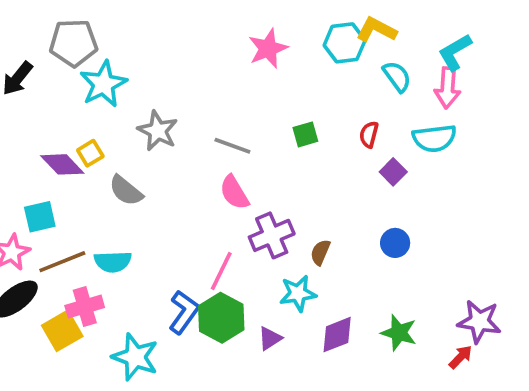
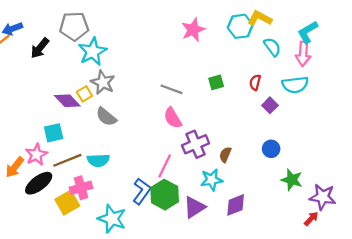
gray star: (158, 131) -> (103, 82), moved
green star: (399, 333) -> (292, 180), moved
purple triangle: (270, 338) -> (194, 207), size x1.5

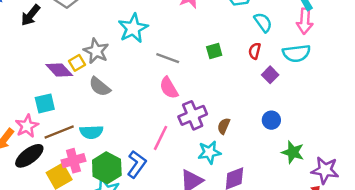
cyan semicircle: (272, 47) -> (263, 22), moved
cyan star: (92, 52) -> (133, 28), moved
green hexagon: (165, 195) -> (107, 168), moved

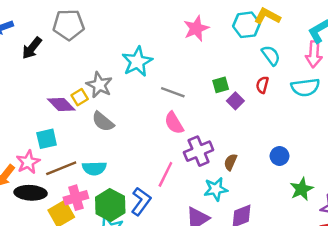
purple square: (270, 75) -> (235, 101), moved
green star: (293, 152) -> (302, 189), turned 30
black ellipse: (29, 156) -> (31, 193), turned 40

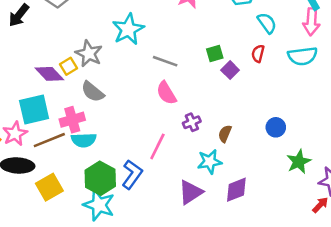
cyan square: (47, 139) -> (34, 110), size x1.4
purple cross: (199, 151) -> (192, 122), size x0.6
pink cross: (76, 198) -> (72, 120), moved

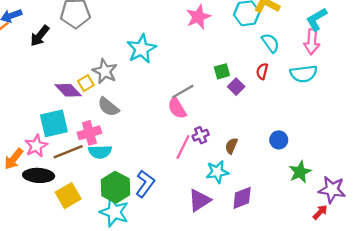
gray line: (165, 61) -> (183, 91), moved, turned -50
pink line: (157, 146) -> (183, 147), moved

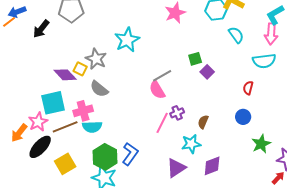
red semicircle: (262, 71) -> (248, 88), moved
yellow square: (86, 83) -> (80, 69), turned -32
black ellipse: (39, 175) -> (40, 147), turned -50

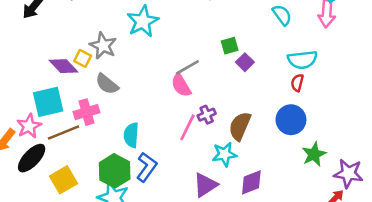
cyan semicircle: (264, 61) -> (302, 60), moved
blue circle: (243, 117) -> (291, 120), size x1.5
brown semicircle: (203, 122) -> (240, 126), size x1.6
cyan semicircle: (92, 127) -> (131, 135), moved, turned 96

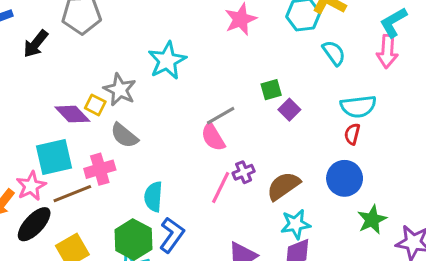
brown semicircle: (240, 126) -> (283, 186), turned 32
cyan star: (225, 154) -> (296, 224), moved

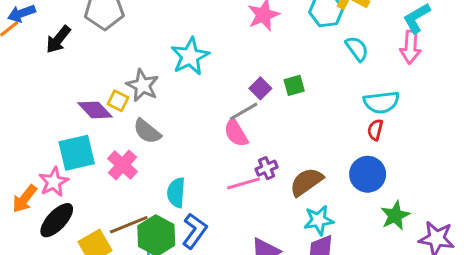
purple square: (289, 110) -> (260, 88), moved
pink cross: (100, 169) -> (123, 165), turned -32
pink line: (221, 188) -> (244, 183), turned 48
brown line: (72, 194) -> (129, 225), moved

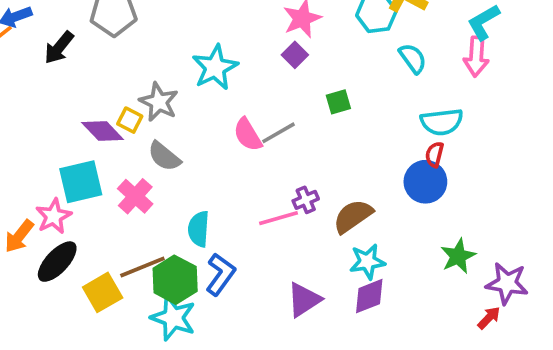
purple square: (260, 88) -> (295, 55), moved
pink semicircle: (236, 133) -> (248, 135), moved
blue circle: (368, 174) -> (425, 182), moved

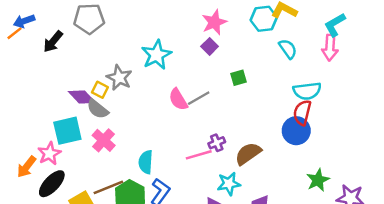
red semicircle: (434, 155) -> (302, 113), size x1.5
gray semicircle: (164, 156) -> (98, 109), moved
cyan star: (367, 262) -> (229, 184), moved

